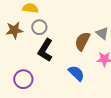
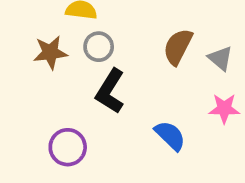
brown semicircle: (82, 41) -> (178, 47), moved

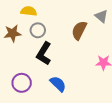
gray triangle: (220, 58) -> (101, 16), moved
blue semicircle: (170, 136) -> (58, 84), moved

